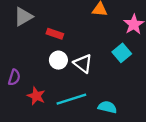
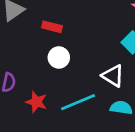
white triangle: (83, 64) -> (113, 76), moved

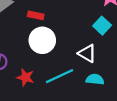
white circle: (59, 57) -> (42, 40), size x1.5

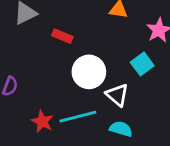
white circle: (42, 40) -> (89, 72), moved
red star: (25, 77) -> (42, 121), moved

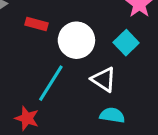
white circle: (89, 72) -> (76, 40), moved
cyan line: (78, 117) -> (51, 83), moved, turned -36

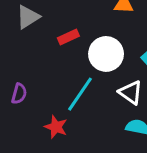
red rectangle: (36, 24) -> (68, 37), turned -42

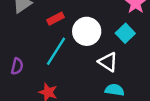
cyan line: (80, 94) -> (56, 51), moved

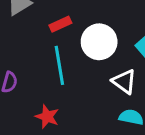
cyan line: (56, 51) -> (59, 65), turned -44

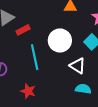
red rectangle: (60, 24) -> (23, 30), moved

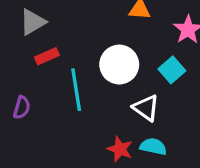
red rectangle: (23, 30) -> (47, 56), moved
red star: (28, 91) -> (120, 149), moved

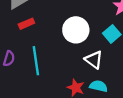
cyan line: (76, 90) -> (36, 61), moved

